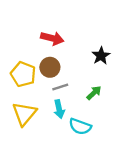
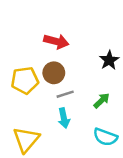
yellow pentagon: (23, 74) -> (25, 80), turned -30
yellow triangle: (24, 114) -> (26, 140), moved
cyan semicircle: (80, 126) -> (105, 137), moved

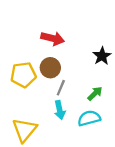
gray line: (65, 94) -> (61, 88), turned -49
cyan semicircle: (105, 137) -> (89, 118), moved, turned 145

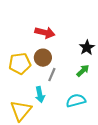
green arrow: (95, 94) -> (83, 71), moved
cyan arrow: (60, 110) -> (40, 95), moved

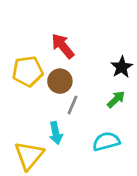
red arrow: (45, 33) -> (63, 46), turned -144
yellow pentagon: (20, 64) -> (28, 71), moved

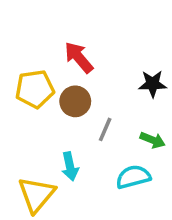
black star: (122, 67) -> (153, 84), turned 30
green arrow: (116, 99) -> (153, 140), moved, turned 66
gray line: (73, 105) -> (105, 129), moved

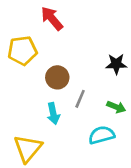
red arrow: (79, 57) -> (52, 18), moved
yellow pentagon: (35, 89) -> (22, 51), moved
cyan arrow: (70, 166) -> (53, 114), moved

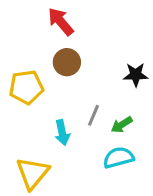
yellow pentagon: (22, 51) -> (26, 87), moved
brown circle: (57, 77) -> (67, 62), moved
green arrow: (116, 107) -> (122, 125), moved, turned 126

